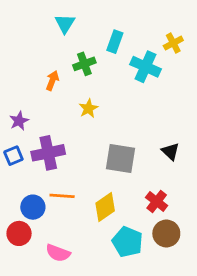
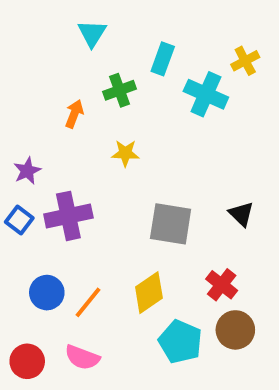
yellow star: (89, 108) -> (125, 153), turned 30
blue square: (13, 156) -> (19, 220), turned -30
orange line: (62, 196) -> (88, 302), moved, turned -55
red circle: (19, 233) -> (27, 361), moved

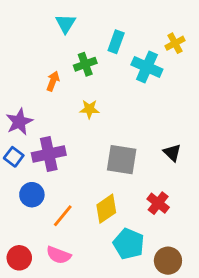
purple star: (27, 171) -> (19, 122), size x1.4
blue circle: (47, 293) -> (32, 195), moved
brown circle: (235, 330) -> (168, 261), moved

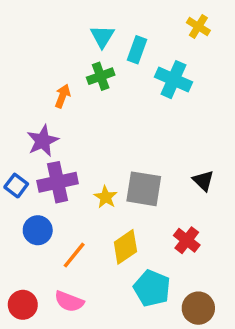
cyan triangle: (66, 24) -> (102, 36), moved
yellow cross: (175, 43) -> (198, 27), moved, turned -30
yellow star: (89, 109) -> (106, 197), moved, turned 30
purple star: (19, 122) -> (43, 141), moved

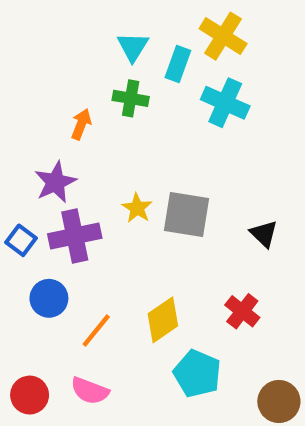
yellow cross: (198, 27) -> (223, 36), moved, size x1.5
green cross: (101, 76) -> (131, 98), turned 30
gray square: (144, 189) -> (186, 214), moved
yellow star: (106, 197) -> (137, 208), moved
brown circle: (198, 308) -> (279, 401), moved

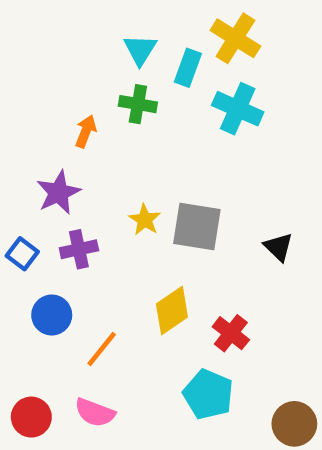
purple cross: (75, 236) -> (79, 249), size x0.7
red cross: (242, 311) -> (231, 333), moved
yellow diamond: (163, 320) -> (172, 310), moved

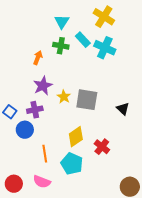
cyan rectangle: (188, 68) -> (83, 40), moved, turned -63
purple star: (59, 193) -> (43, 86), moved
blue circle: (52, 315) -> (25, 130), moved
orange line: (102, 349) -> (45, 154), turned -48
cyan pentagon: (208, 394) -> (72, 164), moved

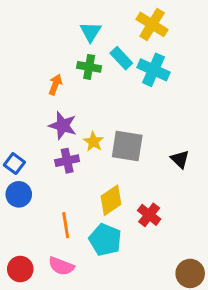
purple star: (43, 86) -> (63, 126), turned -30
purple cross: (35, 110) -> (67, 161), moved
blue circle: (25, 130) -> (19, 194), moved

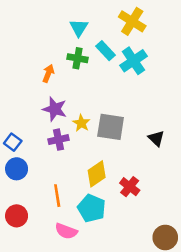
cyan cross: (154, 70) -> (133, 61), turned 32
pink semicircle: (61, 266) -> (66, 231), moved
red circle: (20, 269) -> (17, 216), moved

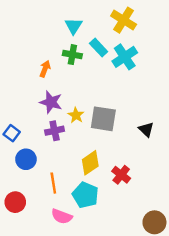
blue circle: (17, 169) -> (26, 159), moved

